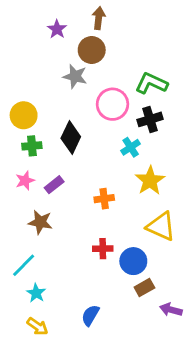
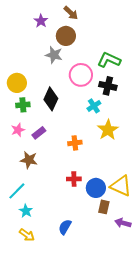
brown arrow: (99, 18) -> (71, 13), turned 126
black cross: (150, 119) -> (108, 86), turned 30
yellow triangle: (161, 226) -> (121, 186), moved
brown rectangle: (144, 288) -> (104, 207), turned -48

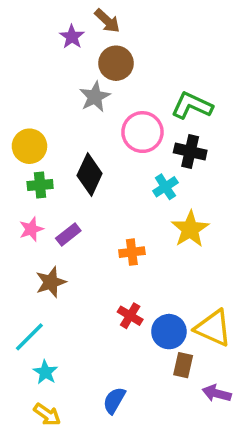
brown arrow: (71, 13) -> (107, 21), moved
gray star: (54, 55) -> (95, 97), turned 30
brown star: (29, 160) -> (51, 282), turned -30
red cross: (74, 179) -> (130, 316), turned 32

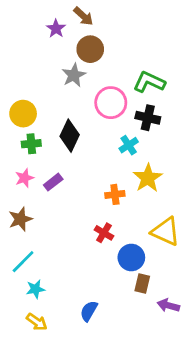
orange cross: (132, 252) -> (115, 194), moved
brown star: (51, 282) -> (20, 219), moved
red cross: (130, 316) -> (104, 233), moved
yellow triangle: (213, 328) -> (166, 231), moved
cyan star: (45, 372) -> (35, 289), turned 30

